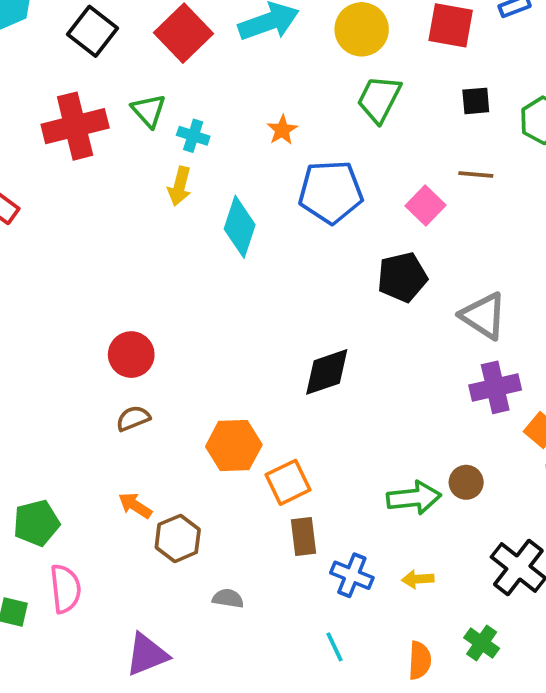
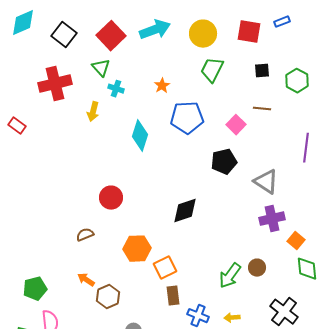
green triangle: (149, 111) -> (101, 68), moved
yellow arrow: (180, 186) -> (93, 112), moved
red circle: (131, 355) -> (111, 198), moved
green arrow: (414, 498) -> (230, 276), turned 132

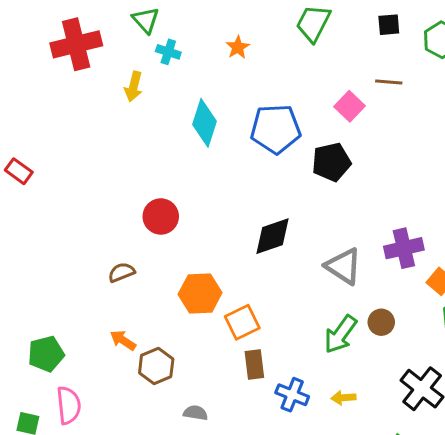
blue pentagon: (187, 118) -> (276, 129), moved
red rectangle: (17, 126) -> (19, 171), moved
gray triangle: (266, 182) -> (343, 266), moved

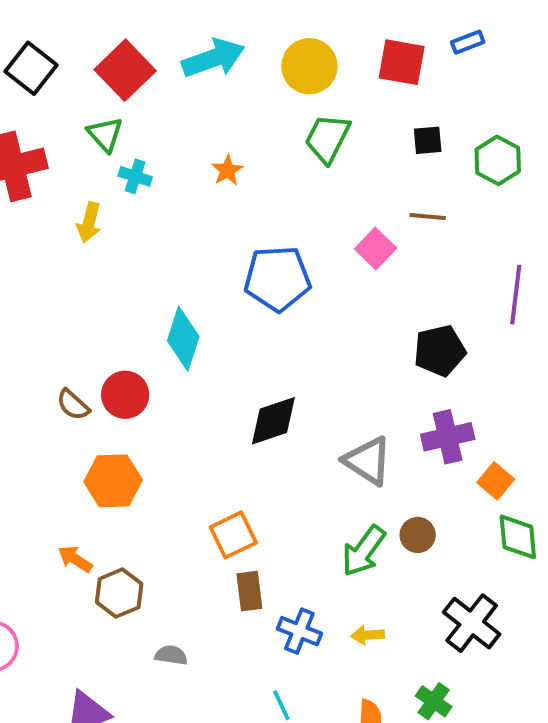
cyan diamond: (205, 123) -> (183, 339), moved
black pentagon: (331, 162) -> (440, 351), moved
brown semicircle: (121, 272) -> (73, 405), moved, turned -116
orange hexagon: (200, 293) -> (113, 481), moved

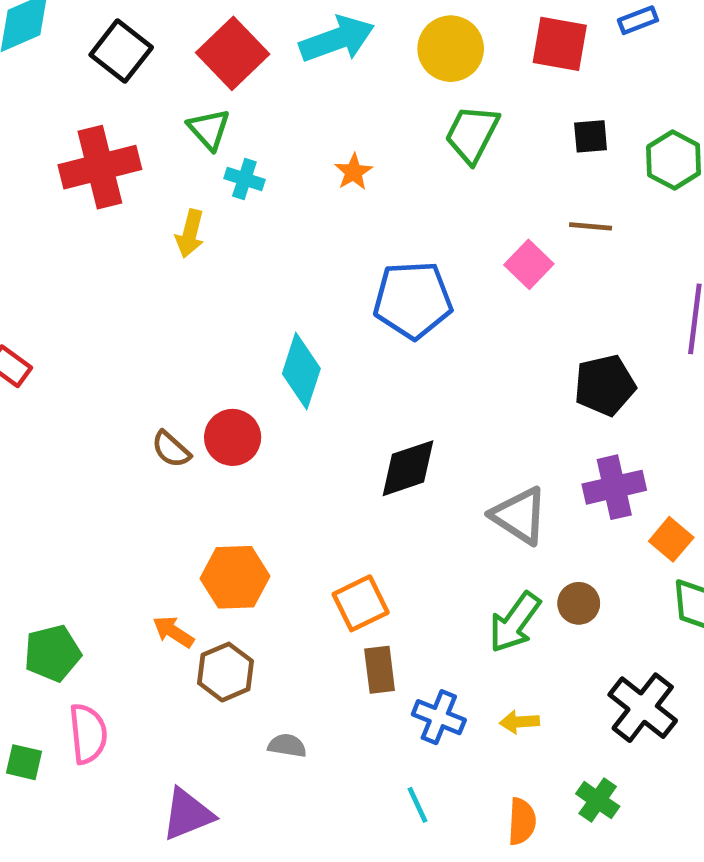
orange hexagon: (113, 481) -> (235, 577), moved

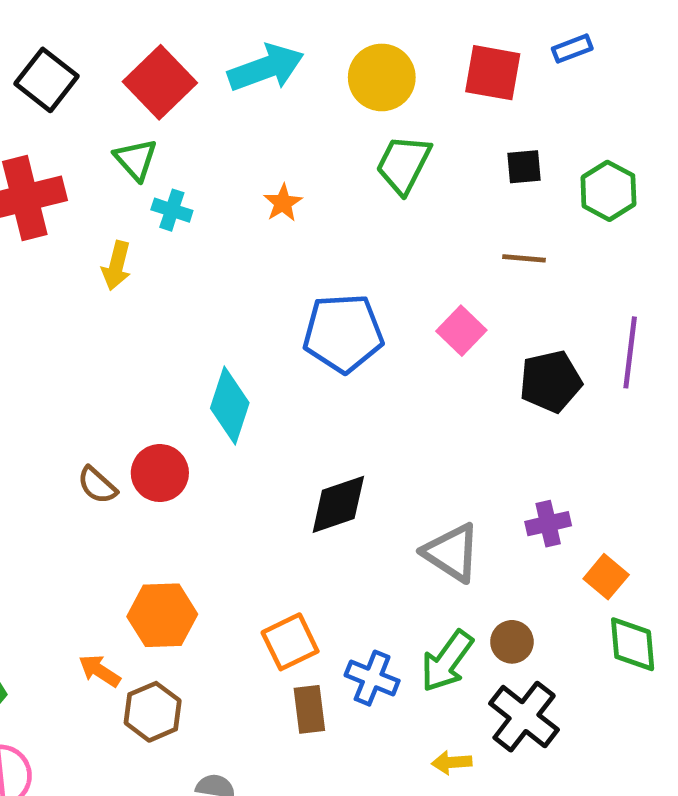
pink square: (529, 264) -> (461, 331), moved
black pentagon: (605, 385) -> (551, 381), moved
purple cross: (614, 487) -> (548, 524), size x0.7
black cross: (643, 708) -> (524, 717), moved
blue cross: (439, 717) -> (372, 678), moved

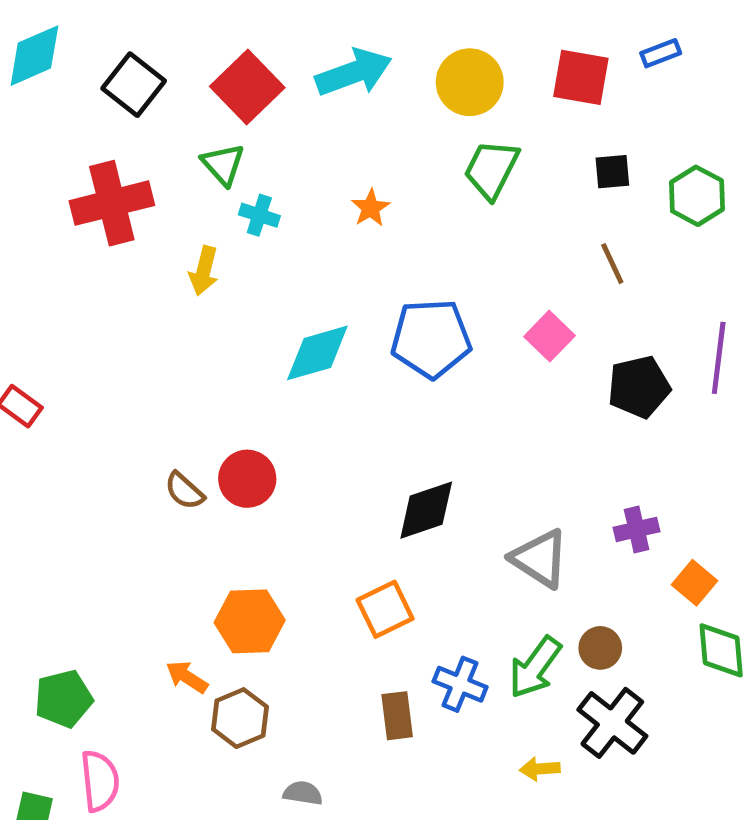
brown line: (524, 258) -> (612, 264), turned 60
cyan diamond: (230, 405) -> (317, 353), moved, turned 56
orange square: (290, 642) -> (385, 609), moved

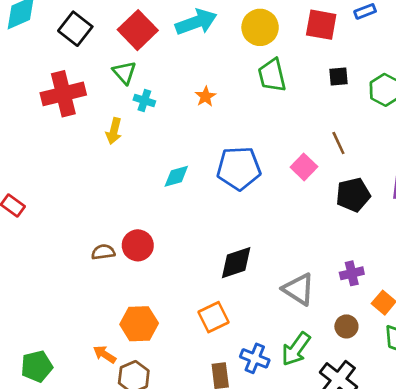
green trapezoid: (491, 169) -> (272, 75), turned -40
brown line: (612, 264) -> (338, 143), moved
cyan diamond: (317, 353) -> (176, 176), size x0.7
brown semicircle: (184, 491) -> (103, 252), turned 130
brown circle: (600, 648) -> (346, 326), moved

